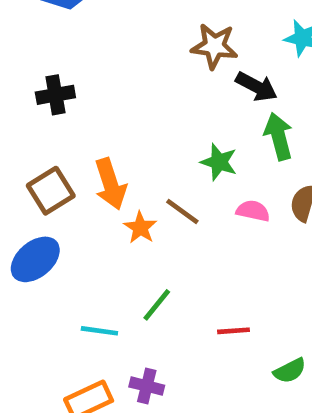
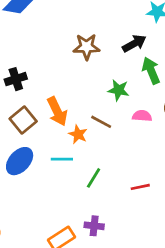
brown star: (214, 46) -> (86, 47), moved
black arrow: (256, 87) -> (134, 43), turned -50
black cross: (55, 95) -> (16, 79), moved
cyan line: (99, 331) -> (62, 159), moved

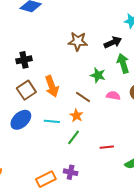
orange star: (78, 134) -> (76, 116), moved

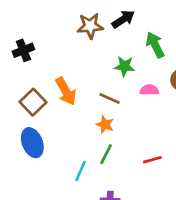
black arrow: (113, 42) -> (123, 19), moved
black cross: (24, 60) -> (23, 50), moved
blue ellipse: (21, 120) -> (32, 143), turned -60
cyan line: (52, 121) -> (81, 171), moved, turned -63

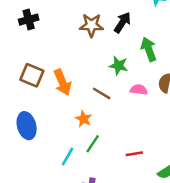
black arrow: (123, 19) -> (122, 22), turned -30
black cross: (23, 50) -> (29, 20), moved
brown square: (33, 102) -> (32, 75), moved, turned -30
orange star: (105, 125) -> (84, 119), moved

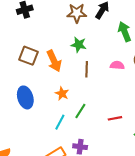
green star: (119, 66) -> (79, 45), moved
brown line: (102, 93) -> (87, 69), turned 63
orange star: (84, 119) -> (62, 94), moved

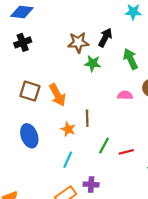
green star: (79, 45) -> (93, 63), moved
brown line: (87, 69) -> (87, 118), moved
green line: (80, 111) -> (104, 146), moved

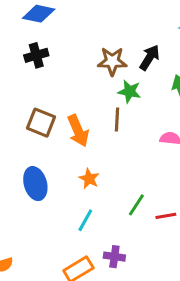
brown line: (87, 118) -> (117, 120), moved

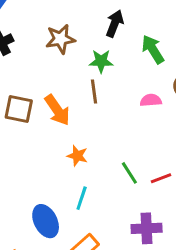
brown star: (112, 61) -> (60, 39), moved
blue ellipse: (35, 184) -> (46, 221), moved
green line: (136, 205) -> (129, 173), turned -55
purple cross: (114, 257) -> (147, 228), moved, size x1.4

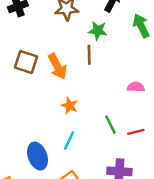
pink semicircle: (151, 100) -> (136, 87), moved

